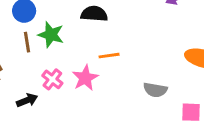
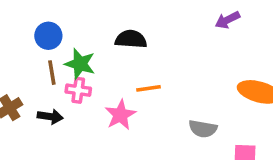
pink cross: (52, 79) -> (78, 90), moved, turned -30
black arrow: (27, 100) -> (50, 116), moved, turned 30

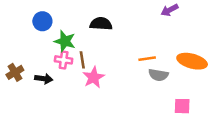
brown line: (52, 73) -> (82, 60), moved
orange line: (148, 88) -> (147, 59), moved
gray semicircle: (203, 129) -> (158, 75), moved

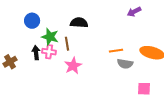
brown line: (82, 60) -> (67, 44), moved
black arrow: (44, 79) -> (36, 53), moved, turned -104

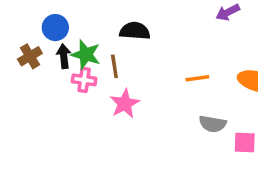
black arrow: (36, 53) -> (64, 56), moved
brown cross: (10, 62) -> (30, 56), moved
gray semicircle: (125, 64) -> (213, 124), moved

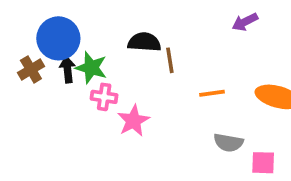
blue circle: (55, 28) -> (58, 38), size x1.5
brown line: (114, 66) -> (170, 60), moved
pink cross: (84, 80) -> (104, 97), moved

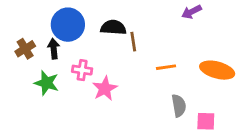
blue circle: (58, 38) -> (68, 25), moved
green star: (91, 68) -> (47, 83), moved
gray semicircle: (228, 143) -> (179, 106), turned -110

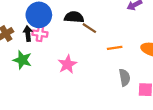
brown line: (133, 42) -> (89, 28), turned -48
pink cross: (82, 70) -> (40, 34), moved

